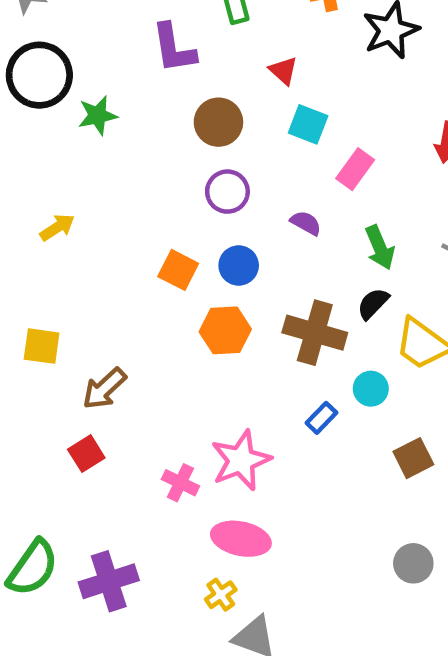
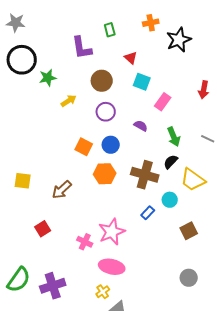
yellow arrow: (57, 227) -> (69, 101), moved
brown arrow: (104, 389) -> (62, 190), moved

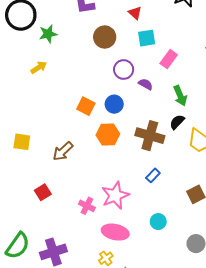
cyan square: (142, 82) -> (147, 38), turned -30
yellow arrow: (69, 101) -> (39, 67), moved
purple circle: (106, 112) -> (124, 70), moved
cyan circle: (170, 200) -> (158, 222), moved

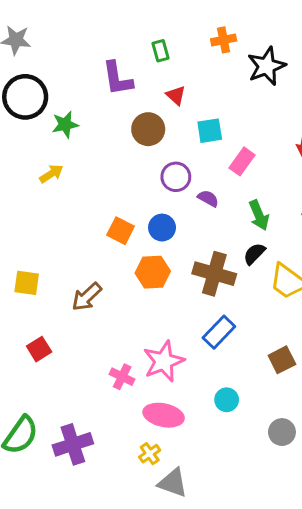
red triangle: (135, 13) -> (176, 95), moved
blue rectangle: (153, 175) -> (219, 332), size x1.5
red square: (43, 192) -> (39, 349), moved

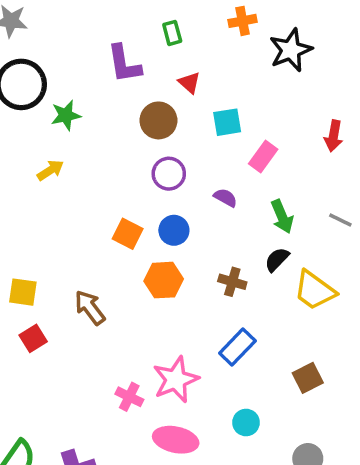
purple circle: (176, 177) -> (169, 174), moved
brown cross: (214, 274) -> (232, 282), size x0.6
brown arrow: (87, 297) -> (90, 308), turned 96
red square: (39, 349) -> (33, 338), moved

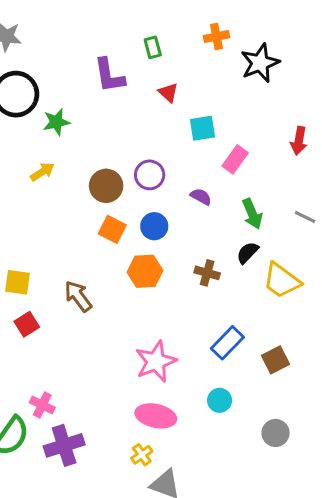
brown circle: (158, 120) -> (106, 186), moved
blue rectangle: (237, 347) -> (227, 343), moved
pink cross: (129, 397) -> (42, 405), moved

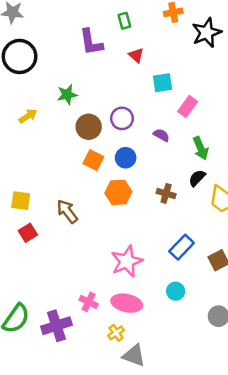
green star: (56, 122) -> (67, 95), moved
yellow arrow: (42, 172) -> (28, 116), moved
pink cross: (42, 405) -> (89, 302), moved

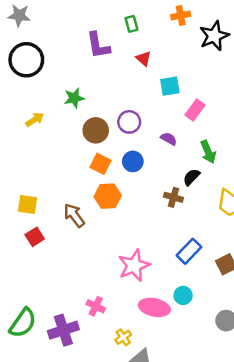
black semicircle: (197, 178) -> (191, 177), moved
orange hexagon: (118, 192) -> (108, 196), moved
pink ellipse: (127, 303) -> (154, 307), moved

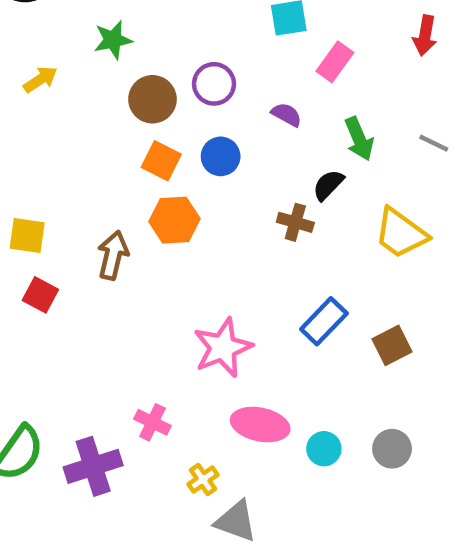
brown arrow: (74, 215) -> (113, 255), turned 50
red square: (35, 237) -> (40, 295), turned -30
cyan circle: (183, 295) -> (324, 449), moved

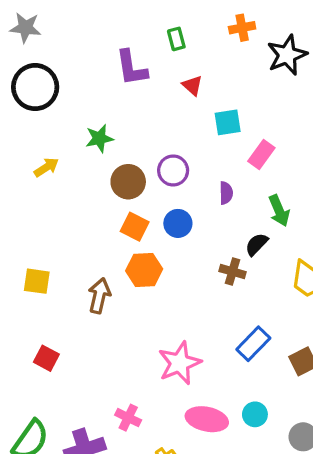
purple semicircle: (287, 115) -> (226, 193), turned 60
red square: (40, 295) -> (46, 358), moved
cyan circle: (324, 449) -> (255, 414), moved

